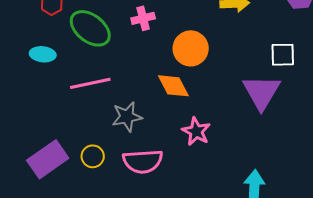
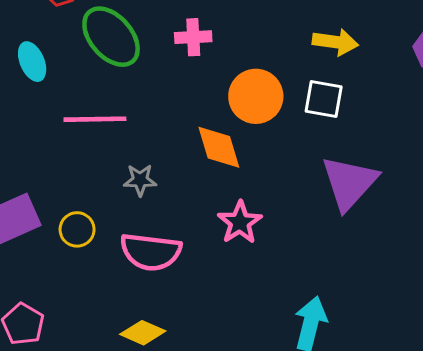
cyan ellipse: (43, 54) -> (32, 62), turned 50
white square: (283, 55) -> (324, 99), moved
gray star: (127, 117) -> (140, 180), size x0.7

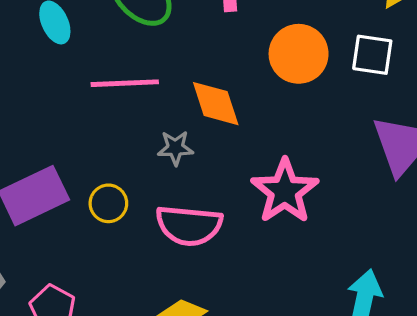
orange diamond: (219, 147) -> (216, 104), moved
pink star: (240, 222) -> (285, 191), size x1.4

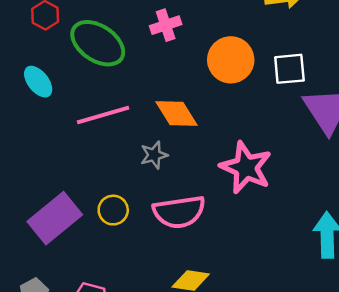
white square: (372, 55) -> (289, 69), moved

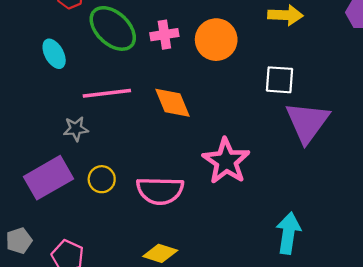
pink cross: (166, 25) -> (164, 35), moved
orange circle: (231, 60) -> (216, 40), moved
gray star: (154, 155) -> (76, 129), moved

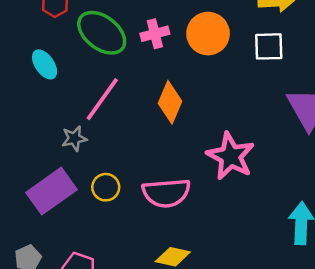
white square: (280, 80) -> (269, 46), moved
pink line: (107, 93) -> (102, 99), turned -42
orange diamond: (172, 103) -> (170, 102), turned 51

